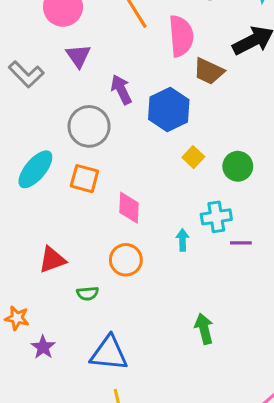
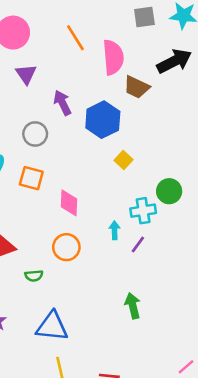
gray circle: (89, 126) -> (35, 134), size x0.7
green circle: (238, 166) -> (169, 191), moved
purple line: (241, 243) -> (138, 245), moved, turned -54

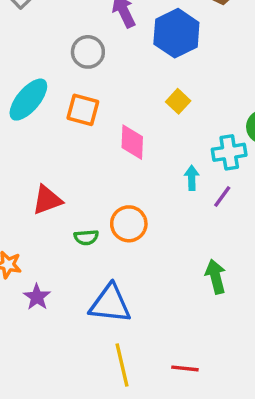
yellow square: (124, 160) -> (178, 101), moved
orange circle: (66, 247) -> (129, 224), moved

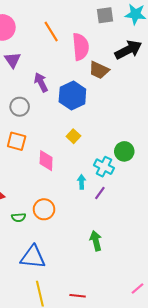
cyan cross: (229, 152) -> (104, 167), turned 36

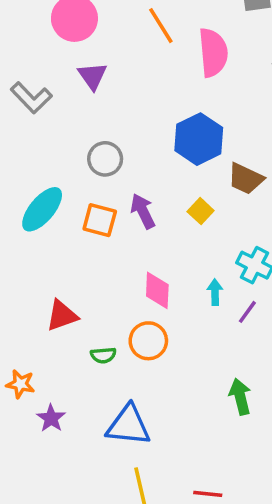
brown trapezoid: (99, 70) -> (246, 179), moved
purple arrow: (41, 82) -> (143, 211), moved
pink diamond: (46, 161) -> (157, 290), moved

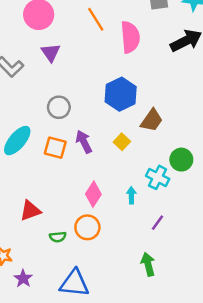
brown trapezoid: (246, 179) -> (152, 120), turned -80
pink diamond: (157, 290) -> (93, 194), turned 30
purple line: (247, 312) -> (158, 223), moved

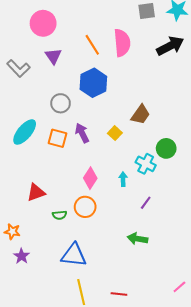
orange line: (96, 19) -> (92, 45), moved
blue hexagon: (121, 94) -> (93, 83), moved
green arrow: (148, 264) -> (137, 239), turned -66
purple star: (23, 278) -> (22, 256), moved

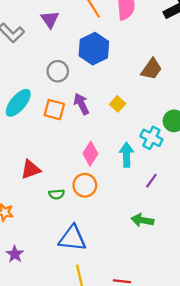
brown trapezoid: (141, 115) -> (151, 69), moved
cyan arrow: (123, 179) -> (127, 155), size x1.5
purple star: (22, 256) -> (15, 254), moved

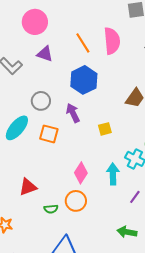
purple triangle: (50, 19) -> (45, 54), turned -36
gray circle: (58, 71) -> (41, 101), moved
purple arrow: (81, 104) -> (73, 113), moved
yellow square: (118, 104) -> (105, 129), turned 32

